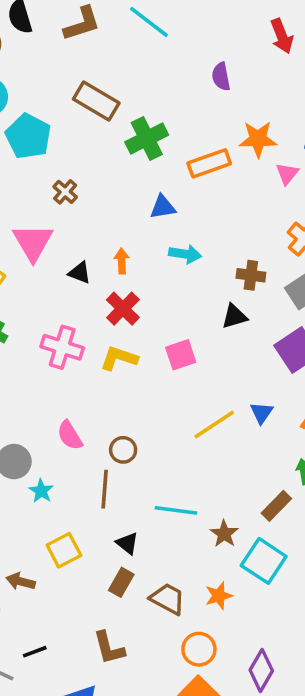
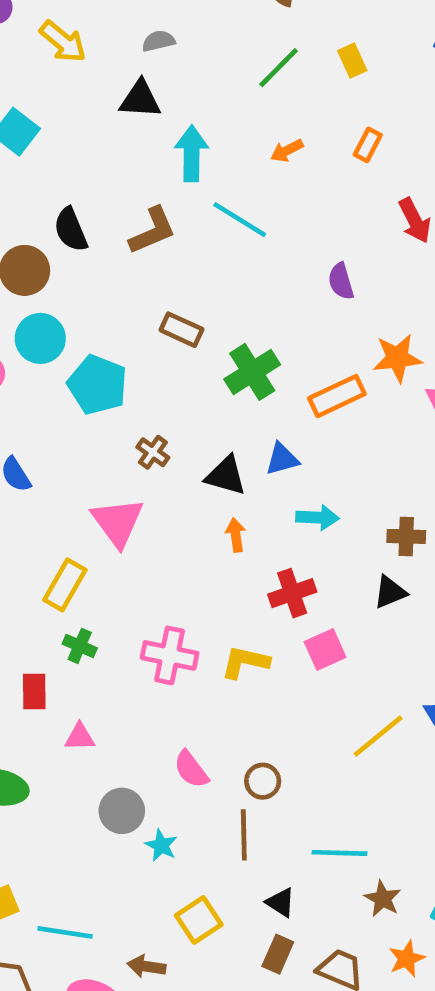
brown rectangle: (96, 101) -> (181, 330), size x0.7
black triangle: (80, 273) -> (226, 476), moved, size x1.4
red cross: (123, 309) -> (292, 593), moved, turned 32
brown star: (224, 534) -> (383, 899), moved

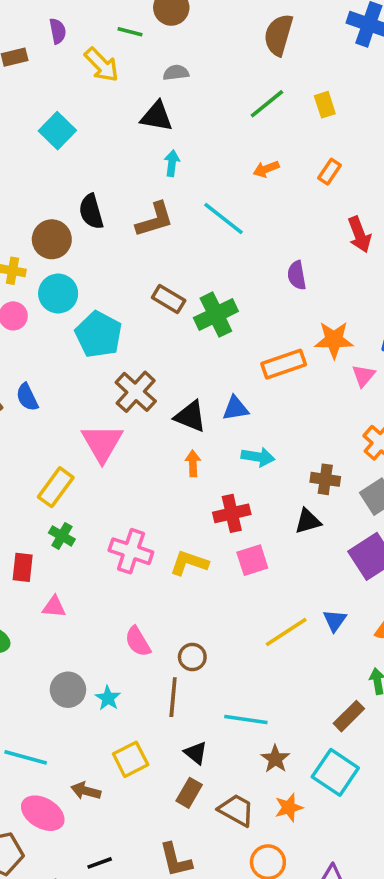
cyan arrow: (192, 153) -> (172, 163), moved, size x0.6
green cross: (252, 372) -> (216, 315), moved
brown cross: (153, 452) -> (136, 392), size x1.6
gray circle: (122, 811) -> (68, 690), moved

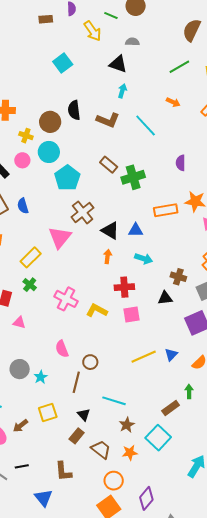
orange arrow: (266, 169) -> (173, 102), turned -144
brown L-shape: (155, 220) -> (108, 120), turned 30
brown arrow: (86, 791) -> (20, 426), turned -63

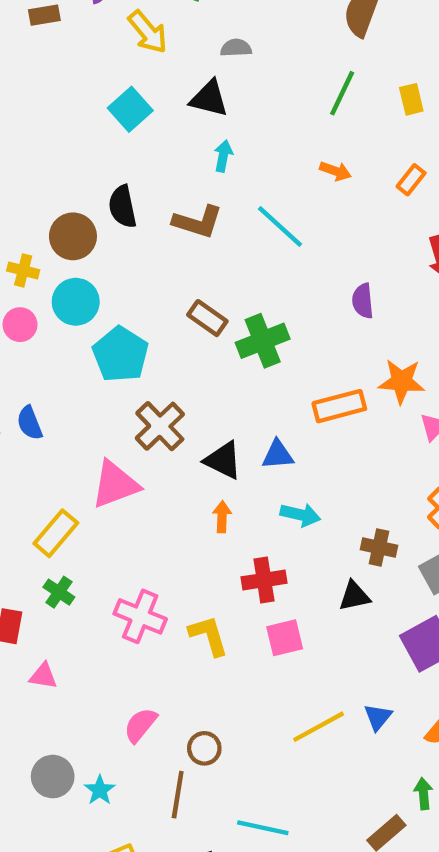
cyan square: (63, 63) -> (130, 109), moved
green line: (179, 67) -> (342, 93), turned -30
pink triangle: (60, 237) -> (115, 484), turned 35
yellow L-shape: (97, 310) -> (209, 636), turned 50
pink semicircle: (62, 349) -> (140, 725), turned 66

